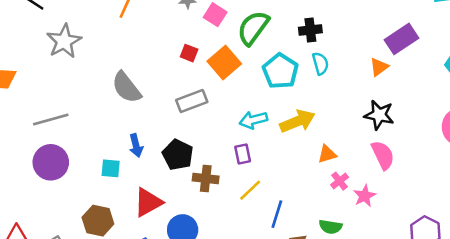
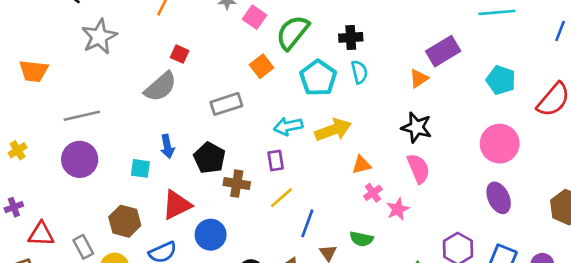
red square: (189, 53) -> (180, 54), moved
orange square: (224, 62) -> (261, 66), size x0.7
gray semicircle: (126, 87) -> (160, 87), turned -96

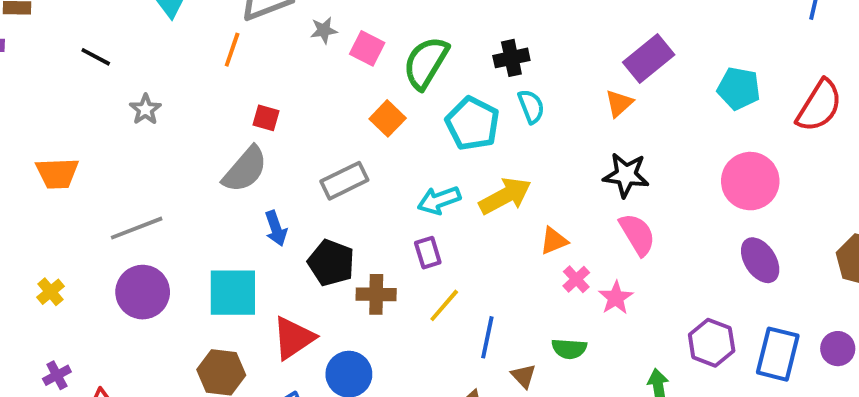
gray star: (99, 37) -> (145, 109), size x0.6
blue arrow: (167, 146) -> (276, 228), moved
cyan square: (140, 168) -> (233, 293), size x1.8

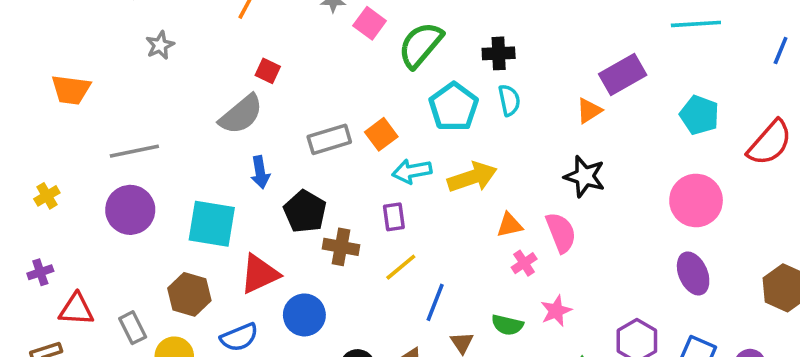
orange square: (388, 118) -> (381, 134), moved
pink semicircle: (637, 234) -> (561, 233), moved
pink star: (616, 298) -> (556, 311), moved

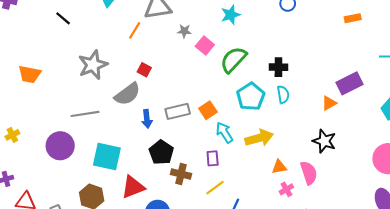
gray star: (160, 45) -> (93, 65), moved, size x1.8
gray line: (134, 151) -> (85, 114), moved
cyan arrow: (412, 171) -> (224, 133), turned 65
blue arrow: (260, 172) -> (147, 119), moved

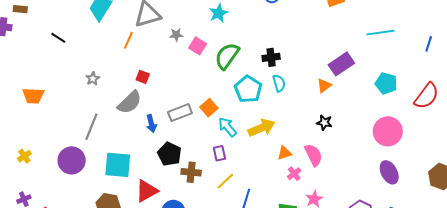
gray star: (93, 65) -> (93, 79), size x0.5
gray line: (85, 114) -> (91, 127), turned -52
black star: (324, 141) -> (324, 123), size x0.7

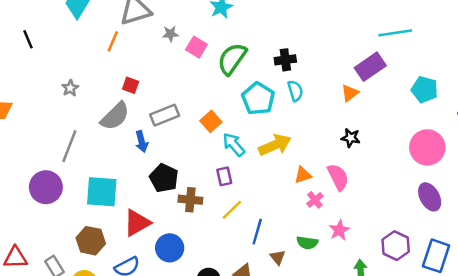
cyan line: (380, 33) -> (395, 33), moved
black line: (58, 38) -> (28, 39), turned 35
gray rectangle: (180, 113) -> (165, 115), moved

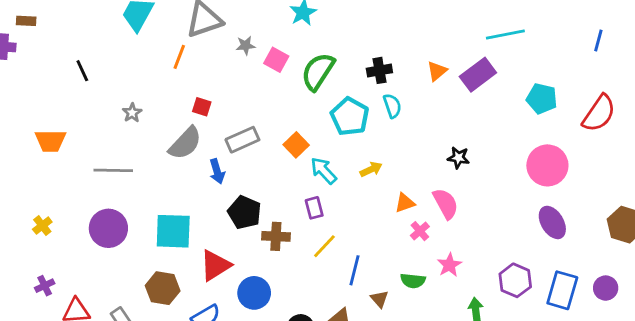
black line: (28, 39) -> (82, 71), moved
orange triangle: (350, 93) -> (437, 71), moved
yellow arrow: (275, 145) -> (371, 169), size x0.6
gray line: (69, 146) -> (113, 170), moved, turned 72

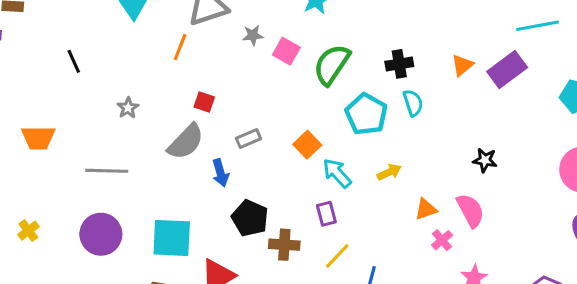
gray rectangle: (242, 140) -> (248, 138), size x0.7

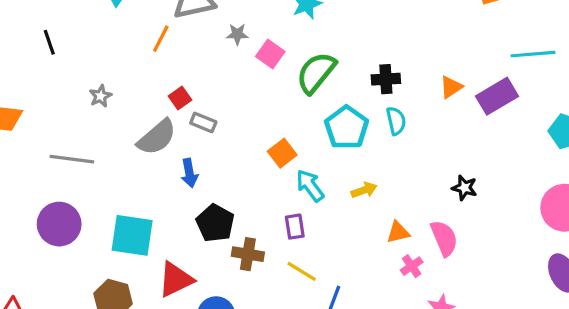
red square: (204, 102) -> (180, 98), turned 30
gray rectangle: (248, 138) -> (203, 122), moved, turned 40
yellow line: (337, 256) -> (302, 271), turned 72

